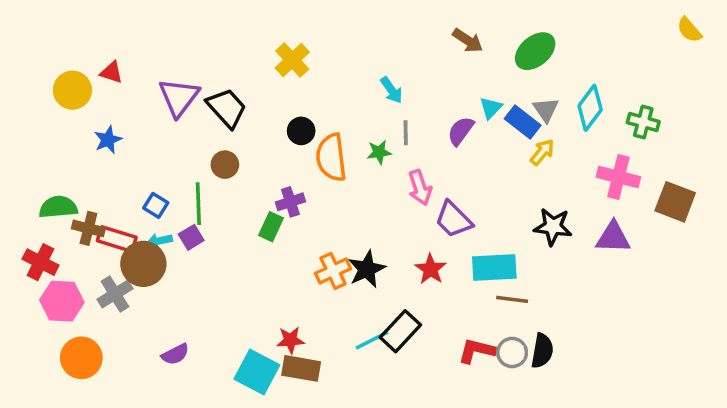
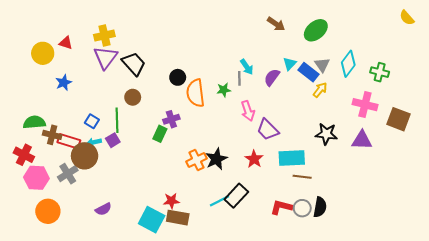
yellow cross: (292, 60) -> (104, 36), moved, turned 30
cyan arrow: (392, 90) -> (247, 67), moved

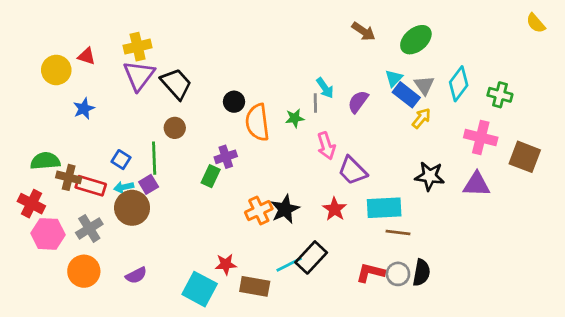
cyan triangle: (290, 64) -> (394, 78), moved
brown circle: (85, 156) -> (132, 208), moved
orange circle: (48, 211) -> (84, 271), moved
brown rectangle: (178, 218) -> (255, 286), moved

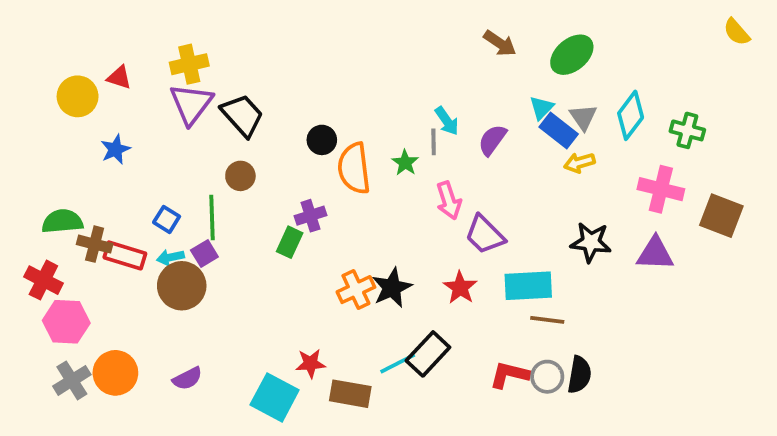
green star: (295, 118) -> (405, 163), turned -30
yellow arrow: (421, 118) -> (579, 163), turned -145
gray cross: (89, 228) -> (72, 380), moved

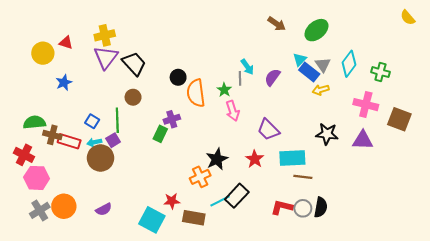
pink arrow: (449, 201) -> (233, 111), moved
orange cross: (356, 290) -> (200, 177), moved

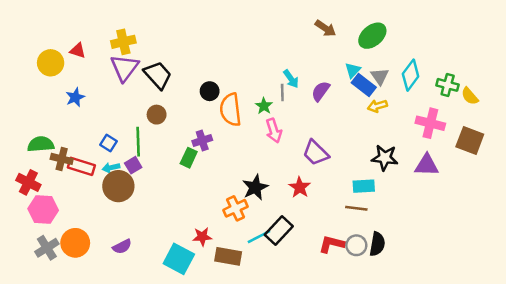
yellow semicircle: (408, 18) -> (470, 96), moved
cyan rectangle: (292, 158) -> (364, 186), moved, size x0.7

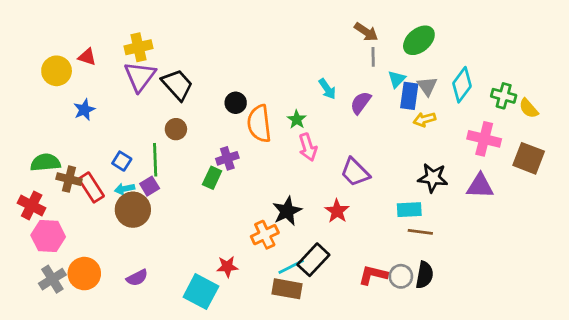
blue rectangle: (364, 85) -> (409, 96), turned 60
gray line: (282, 92) -> (373, 57), moved
red rectangle: (81, 166) -> (91, 187), turned 40
brown line: (356, 208) -> (420, 232), moved
brown rectangle: (228, 256) -> (287, 289), moved

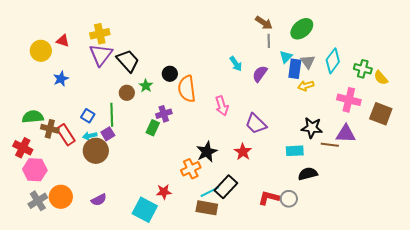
green star: (297, 119) -> (146, 86), moved
brown line: (420, 232) -> (330, 145), moved
black semicircle: (424, 275) -> (308, 174), moved, turned -114

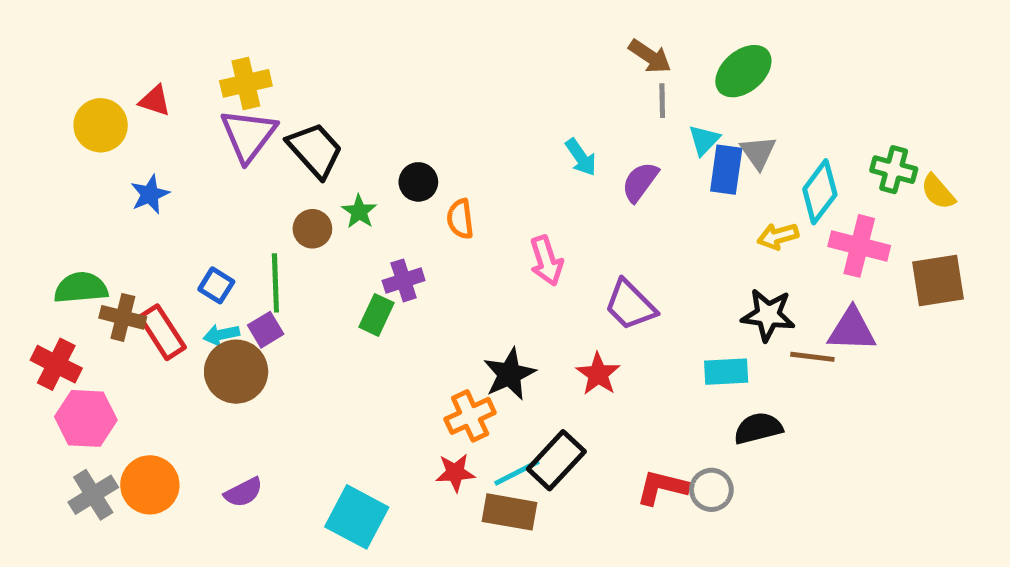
cyan diamond: (333, 61) -> (820, 192), moved
yellow arrow: (306, 86) -> (778, 236), moved
orange semicircle: (187, 89) -> (460, 219), size x0.6
brown square: (381, 114) -> (938, 280), turned -30
red star: (164, 192) -> (455, 473), moved

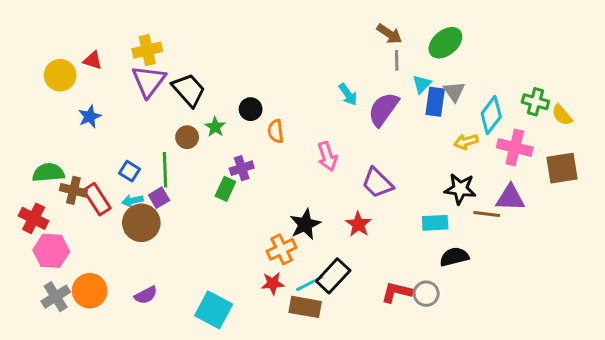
purple semicircle: (640, 182) -> (383, 109), size x1.4

